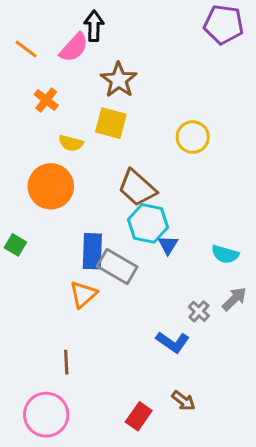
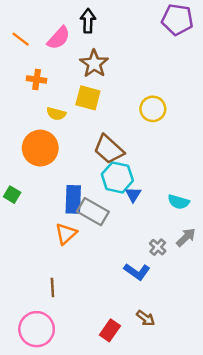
black arrow: (94, 26) -> (88, 21), moved
orange cross: (46, 100) -> (37, 80), turned -30

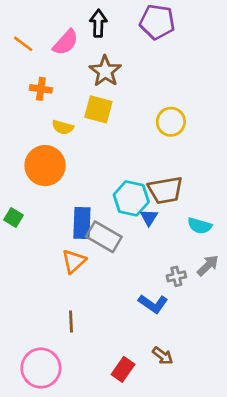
purple pentagon: (177, 20) -> (157, 22), moved
brown trapezoid: (109, 149) -> (165, 190), moved, turned -52
gray cross: (158, 247) -> (176, 276), turned 35
brown line: (52, 288) -> (71, 322), moved

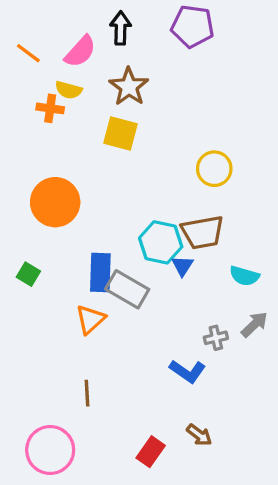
yellow circle: (171, 122) -> (214, 169), moved
yellow semicircle: (63, 127) -> (69, 90), moved
green square: (14, 218) -> (28, 274), moved

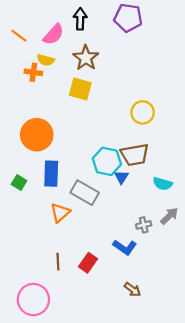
blue rectangle: (100, 273) -> (51, 174), moved
red rectangle: (151, 452) -> (88, 263), moved

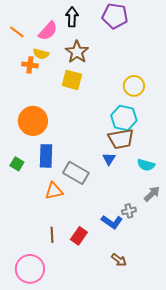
yellow circle: (143, 112) -> (134, 86), moved
cyan hexagon: (107, 161) -> (124, 118), moved
orange triangle: (60, 213) -> (54, 191), turned 30
gray cross: (144, 225) -> (129, 211), moved

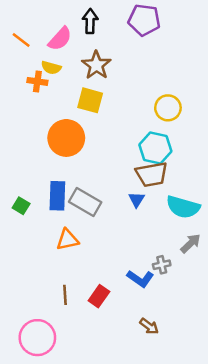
orange circle: (33, 121) -> (66, 138), moved
cyan semicircle: (146, 165) -> (183, 207), size x1.5
gray rectangle: (76, 173) -> (85, 202), moved

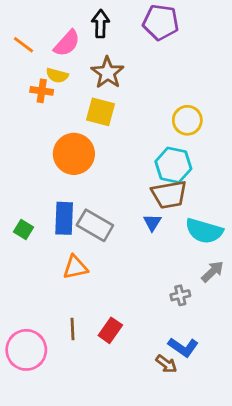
blue L-shape: (140, 279) -> (183, 347), moved
pink circle: (37, 338) -> (26, 350), moved

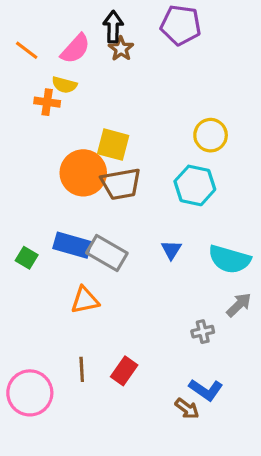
brown star: (108, 73) -> (121, 49), moved, size x0.7
yellow square: (101, 112) -> (113, 145), moved
brown trapezoid: (169, 194) -> (121, 184), moved
blue rectangle: (64, 218) -> (72, 245), turned -76

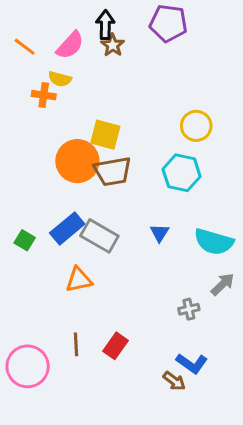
blue rectangle: (72, 245) -> (67, 229), turned -56

